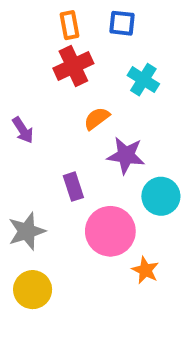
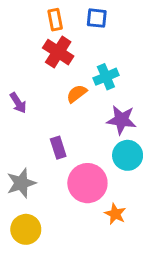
red cross: (73, 66) -> (58, 52), turned -32
cyan cross: (143, 80) -> (106, 77), moved, turned 35
purple star: (126, 155) -> (121, 120), moved

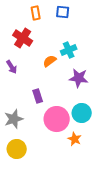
red cross: (58, 52) -> (23, 38), moved
cyan circle: (128, 155) -> (82, 113), moved

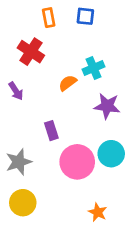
orange star: (75, 139) -> (98, 212), moved

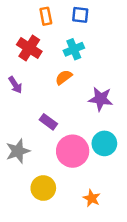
cyan cross: (94, 68) -> (74, 49), moved
purple rectangle: (51, 131) -> (48, 122), turned -36
yellow circle: (23, 203) -> (43, 188), moved

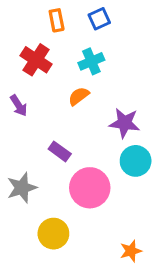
blue square: (80, 15) -> (99, 19), turned -30
cyan circle: (104, 143) -> (136, 161), moved
orange star: (92, 198) -> (131, 251), moved, turned 30

